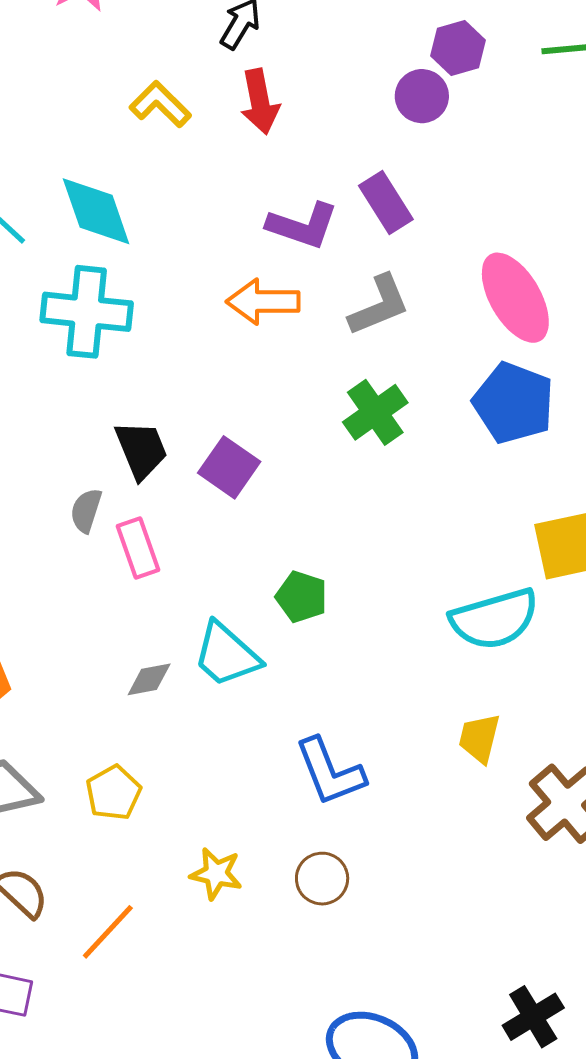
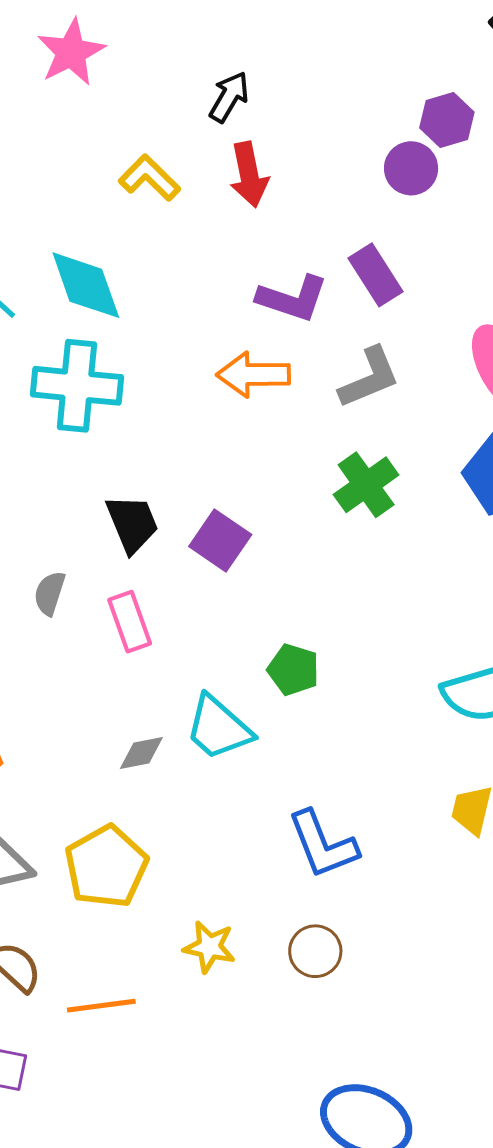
gray semicircle: (86, 510) -> (50, 593), moved
yellow pentagon: (113, 793) -> (106, 867), size x1.5
orange line: (108, 932) -> (101, 1006), turned 40

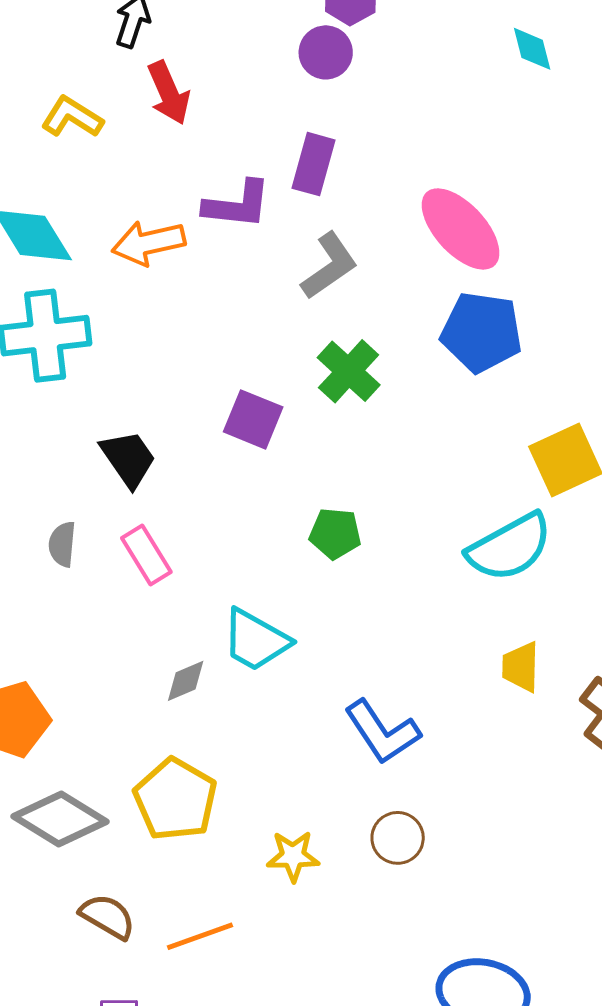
purple rectangle: (376, 275) -> (314, 164), turned 60
orange arrow: (253, 375) -> (149, 243), moved
purple square: (220, 541) -> (253, 419), moved
green pentagon: (293, 670) -> (335, 534), moved

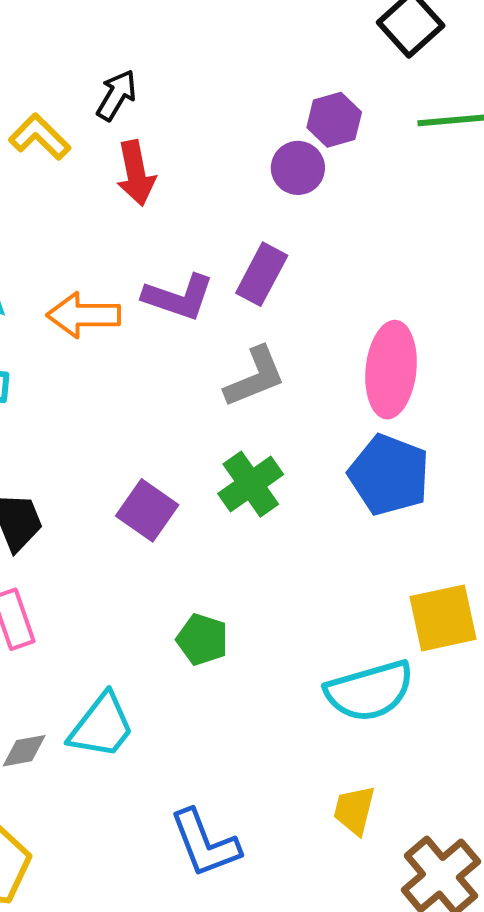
yellow L-shape: (72, 117) -> (40, 137), moved
pink ellipse: (461, 229) -> (391, 370), turned 36
cyan trapezoid: (256, 640) -> (101, 726), turned -94

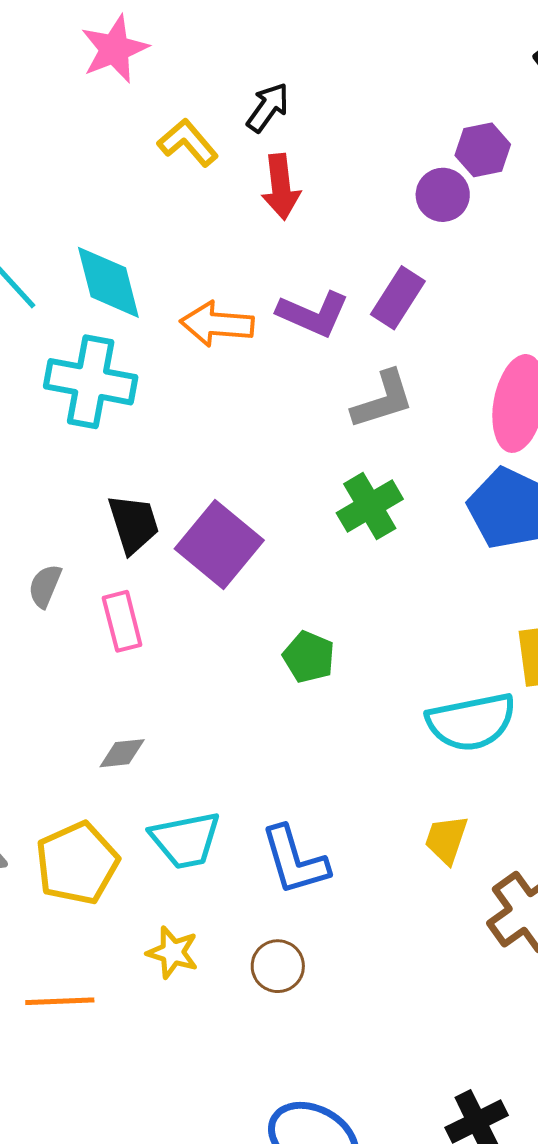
purple square: (147, 510) -> (219, 544), moved, size x1.4
cyan trapezoid: (101, 726) -> (186, 840), moved, turned 36

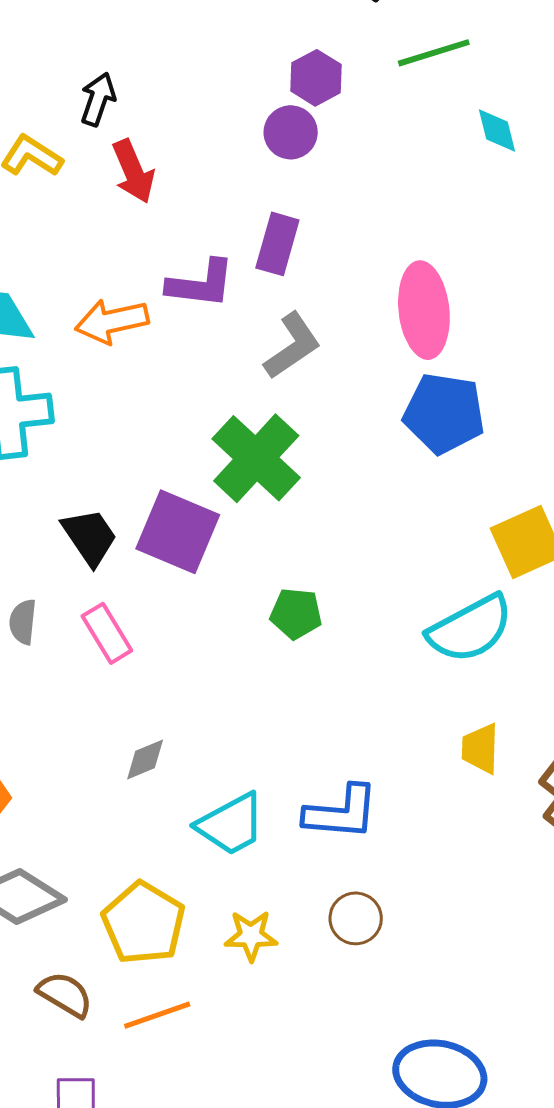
green cross: (370, 506) -> (256, 458), moved, size x1.4
blue L-shape: (295, 860) -> (341, 812), turned -52
yellow pentagon: (77, 863) -> (144, 923), moved

